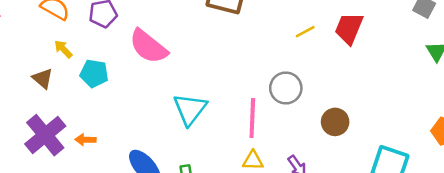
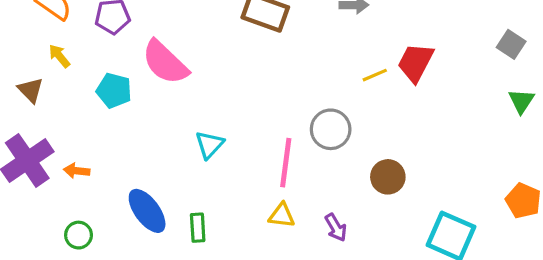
yellow line: (305, 32) -> (375, 75), moved
cyan pentagon: (94, 73) -> (114, 91), moved
cyan triangle: (190, 109) -> (209, 145), size x0.7

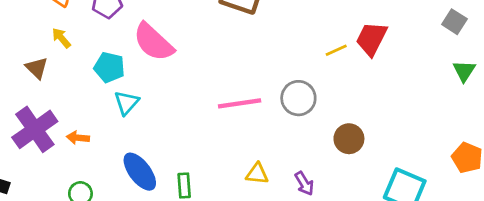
cyan triangle: (209, 145) -> (126, 103), moved
pink line: (286, 163) -> (240, 103), moved, turned 75

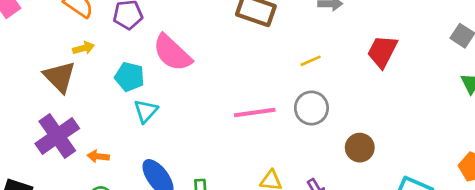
yellow arrow: (61, 38) -> (84, 48), turned 115
yellow line: (336, 50) -> (311, 61), moved
brown triangle: (37, 68) -> (60, 77), size x1.5
orange arrow: (78, 138) -> (98, 156), moved

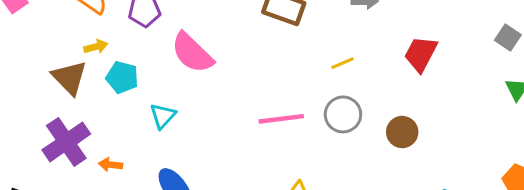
cyan pentagon: (130, 77) -> (122, 77), moved
brown circle: (360, 148) -> (402, 132), moved

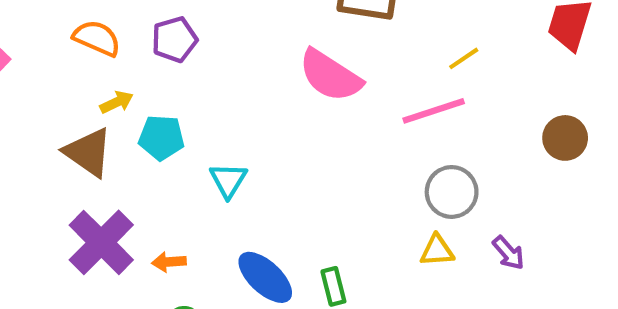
pink semicircle: (192, 53) -> (330, 76), moved
gray circle: (343, 114) -> (452, 192), moved
pink line: (281, 119) -> (434, 111), moved

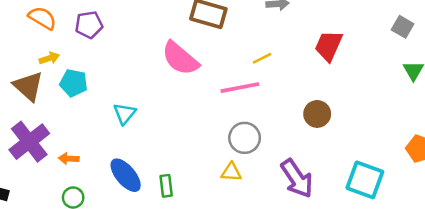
cyan triangle: (228, 180) -> (125, 114), moved
purple arrow: (508, 253) -> (297, 178), moved, size x1.8

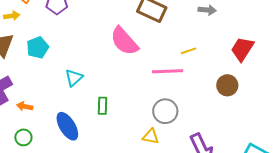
yellow arrow: (49, 58) -> (12, 16), moved
cyan pentagon: (74, 83) -> (38, 48), turned 30
brown circle: (317, 114) -> (227, 85), moved
green rectangle: (166, 186) -> (102, 106), moved

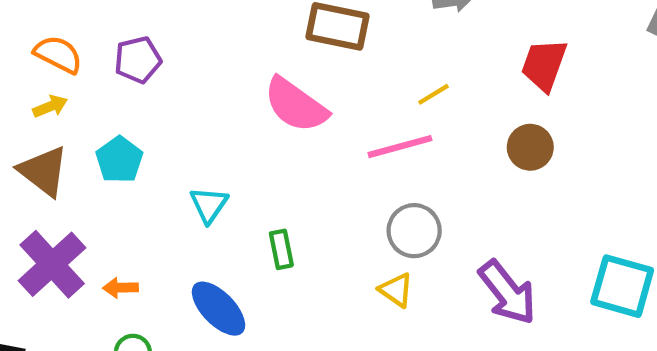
yellow triangle: (151, 137) -> (396, 290), turned 36

